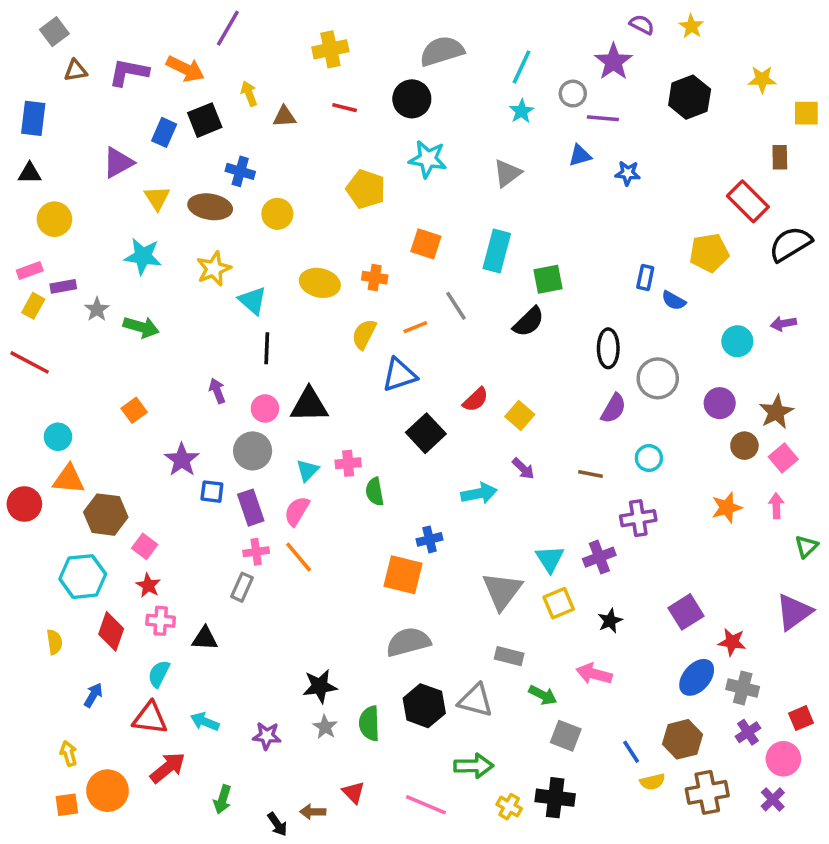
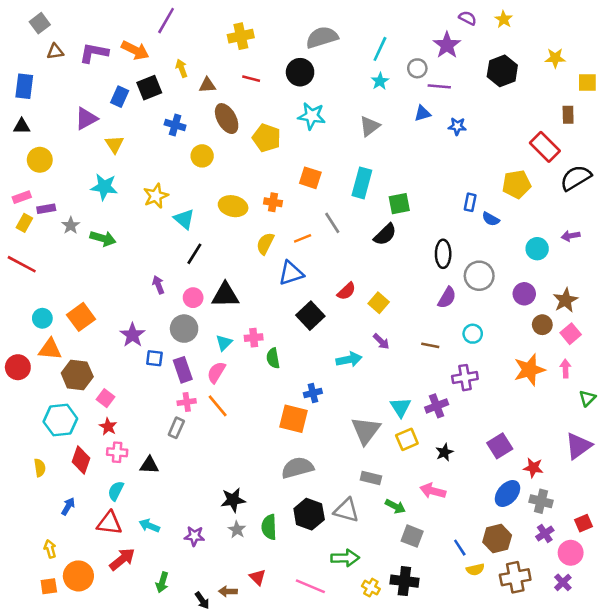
brown ellipse: (210, 207) -> (227, 119), moved, turned 52
black line: (267, 348) -> (194, 254), turned 30
orange square: (134, 410) -> (81, 317), moved, size x1.5
orange star: (727, 508) -> (529, 370), size x1.4

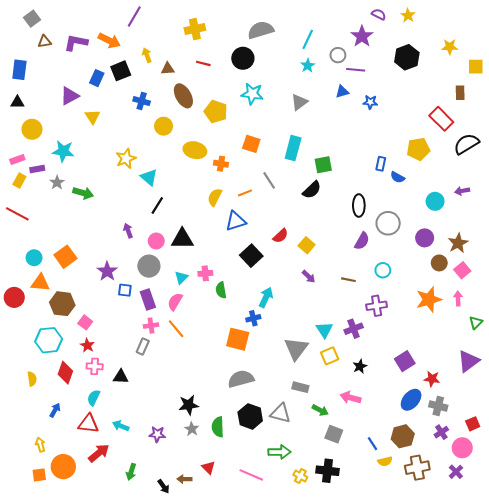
cyan star: (104, 187) -> (63, 151), moved
yellow ellipse: (233, 206) -> (195, 150), moved
cyan arrow: (349, 359) -> (266, 297), moved, turned -54

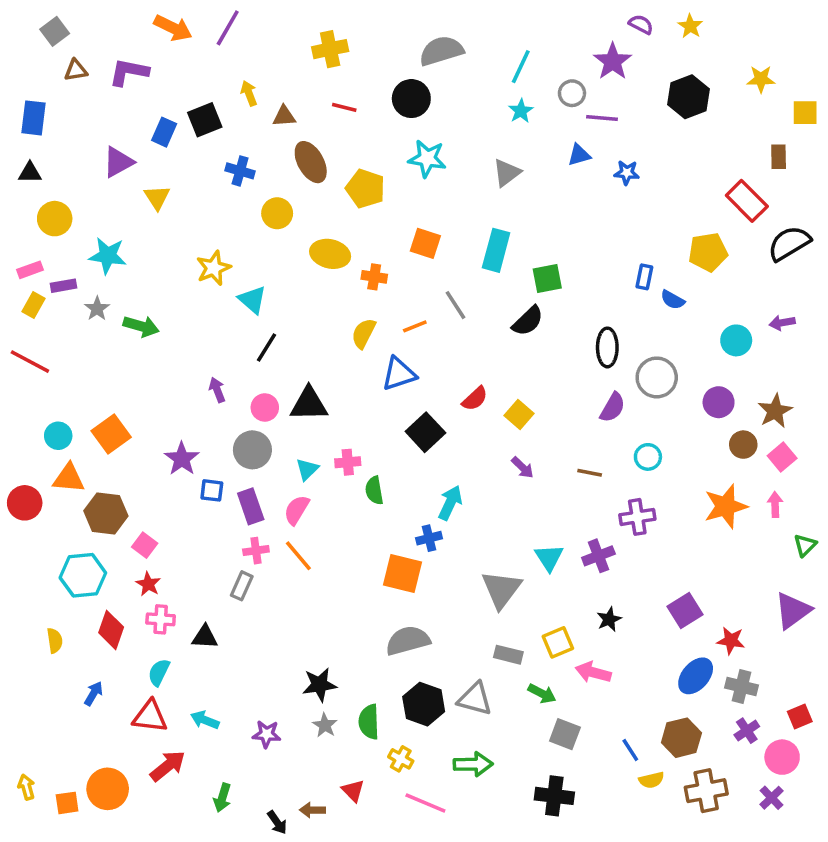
orange arrow: (109, 41) -> (173, 28), moved
yellow square: (330, 356) -> (558, 642), moved
yellow arrow: (40, 445) -> (26, 787), moved
yellow cross: (300, 476) -> (401, 759), moved

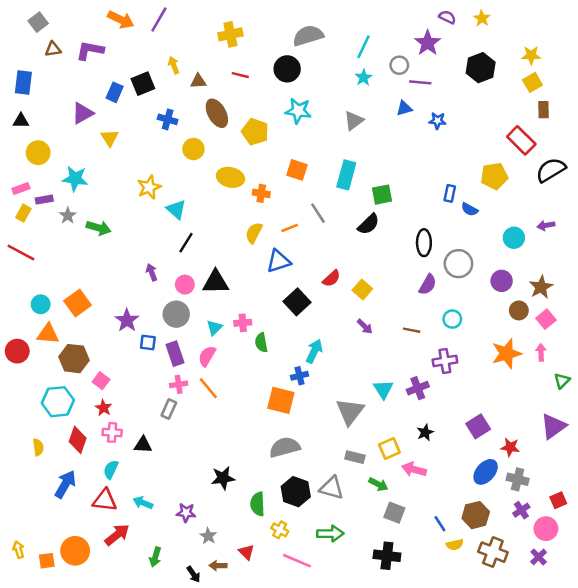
yellow square: (805, 113) -> (532, 82), moved, turned -30
blue arrow: (94, 694) -> (65, 484), size x1.6
gray star: (325, 725) -> (208, 536), moved
brown cross: (706, 791) -> (493, 552), turned 32

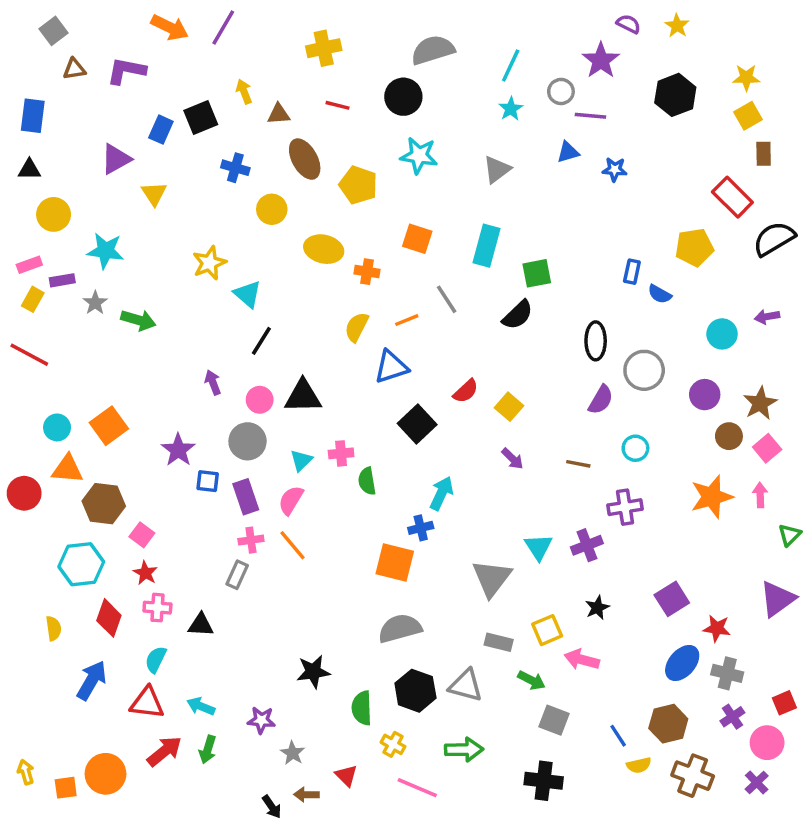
green arrow: (155, 557) -> (208, 750), moved

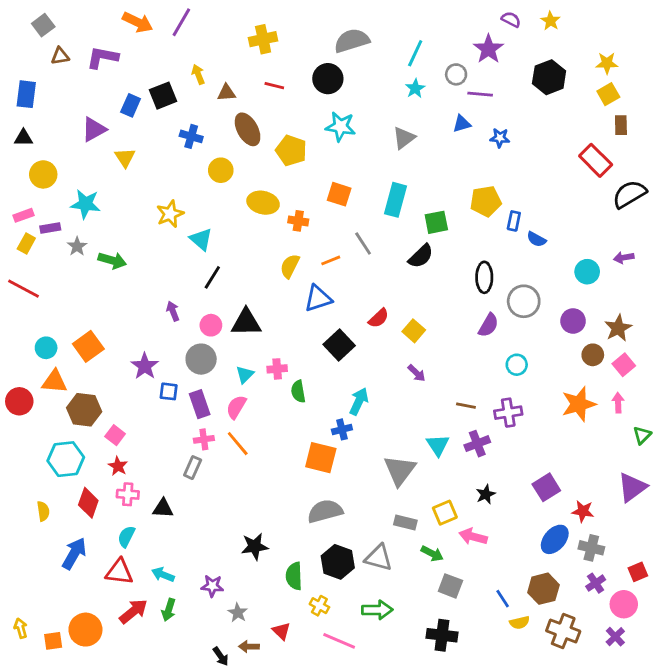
yellow pentagon: (694, 247) -> (486, 201), moved
brown line: (578, 464) -> (466, 406), moved

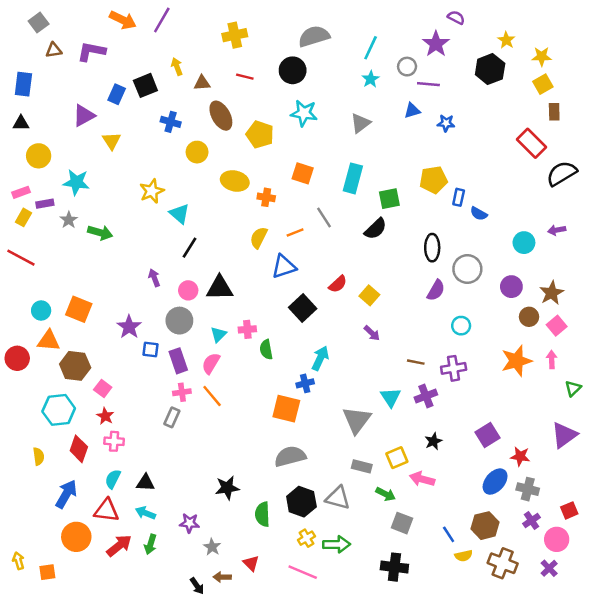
yellow star: (550, 21) -> (506, 40), moved
orange square: (88, 346) -> (79, 309), turned -32
black triangle: (163, 508) -> (145, 483), moved
yellow cross: (319, 606) -> (306, 538), moved, turned 30
orange circle: (85, 630) -> (76, 537), moved

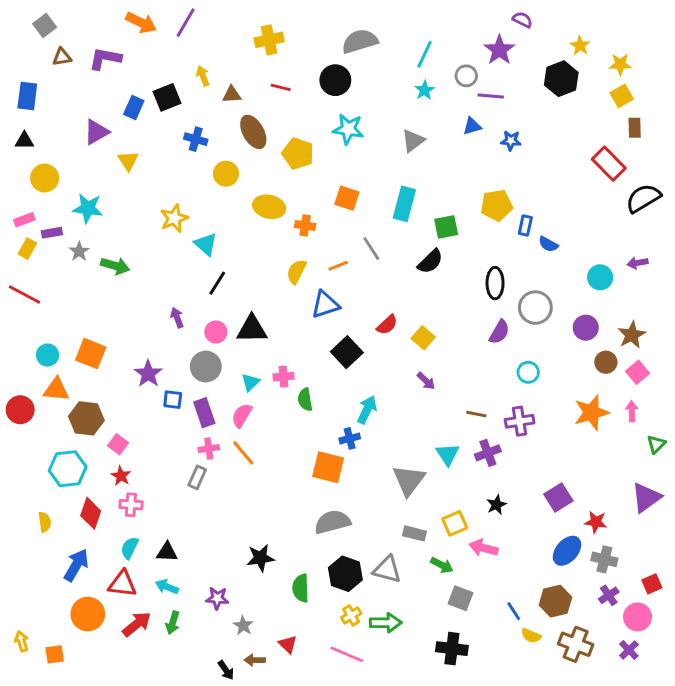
yellow semicircle: (464, 556) -> (531, 636), turned 36

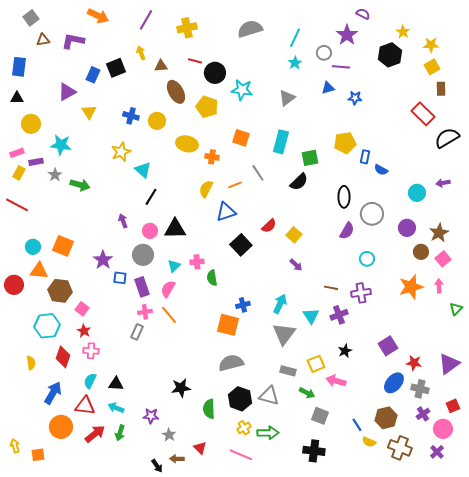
purple line: (186, 23) -> (146, 20), moved
black circle: (335, 80) -> (215, 73), moved
blue cross: (196, 139) -> (131, 116), moved
cyan arrow: (367, 410) -> (280, 304), moved
purple triangle: (646, 497) -> (449, 364), moved

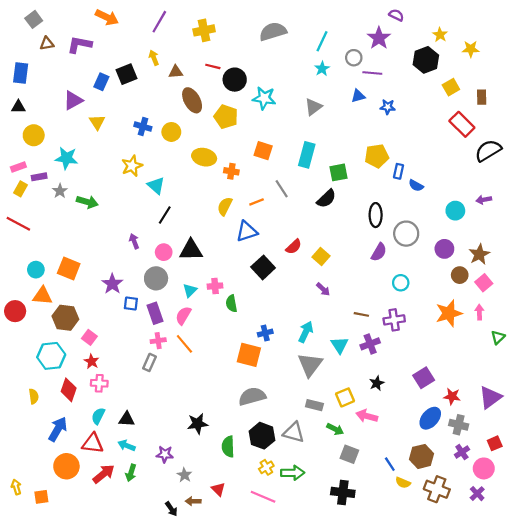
yellow square: (432, 67) -> (451, 87), moved

